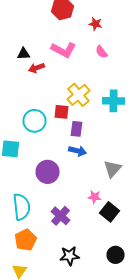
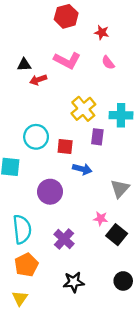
red square: (62, 112) -> (65, 146), moved
purple rectangle: (76, 129) -> (97, 137), moved

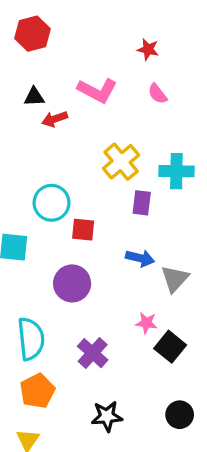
red hexagon: (66, 16) -> (33, 34), moved
red square: (65, 146) -> (83, 230), moved
blue arrow: (82, 169) -> (140, 258), moved

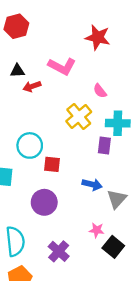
red star: (148, 49) -> (98, 37), size x1.6
pink semicircle: (157, 94) -> (100, 91), moved
purple rectangle: (142, 203) -> (104, 145), moved

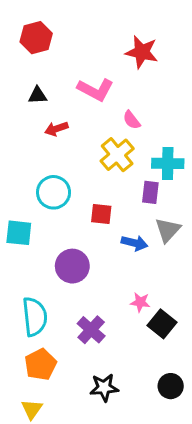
red arrow: (32, 86) -> (56, 129), moved
pink semicircle: (100, 91) -> (132, 120), moved
red square: (52, 164) -> (101, 214), moved
gray triangle: (117, 199) -> (168, 230), moved

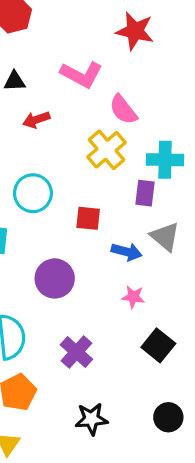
pink semicircle: (132, 120) -> (123, 110), size x1.4
gray triangle: (168, 230) -> (165, 237), turned -32
pink star: (140, 302) -> (133, 297), moved

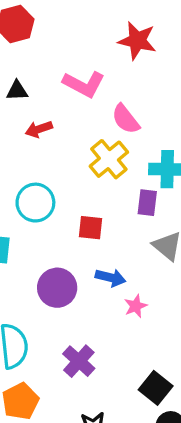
blue arrow: (127, 252) -> (111, 278), moved
pink star: (133, 297) -> (136, 306), turned -30
black square: (158, 345) -> (156, 388), moved

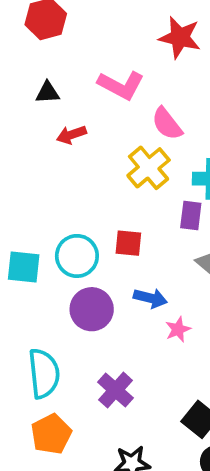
cyan circle: (35, 203) -> (77, 256), moved

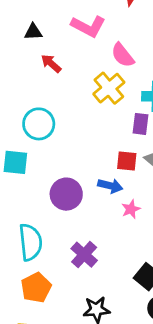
red arrow: (71, 135) -> (51, 63), turned 60
red square: (128, 243) -> (127, 161), moved
cyan circle: (77, 256) -> (39, 124), moved

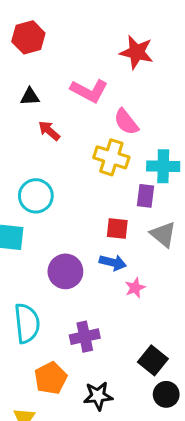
yellow cross: (109, 88) -> (111, 157), turned -32
red square: (127, 161) -> (117, 228), moved
purple cross: (84, 255) -> (85, 337), turned 36
orange pentagon: (36, 288) -> (51, 378), moved

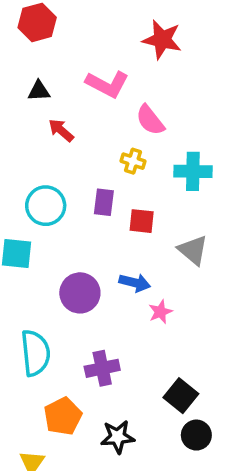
yellow cross: (111, 157) -> (133, 161), size x0.6
purple rectangle: (145, 196) -> (104, 202), moved
red square: (117, 228) -> (142, 221), moved

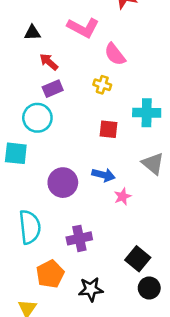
cyan cross: (193, 171) -> (147, 113), moved
purple rectangle: (104, 202) -> (53, 89), moved, turned 60
gray triangle: (193, 250) -> (153, 164), moved

